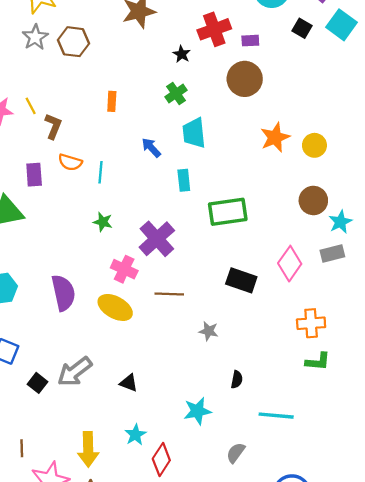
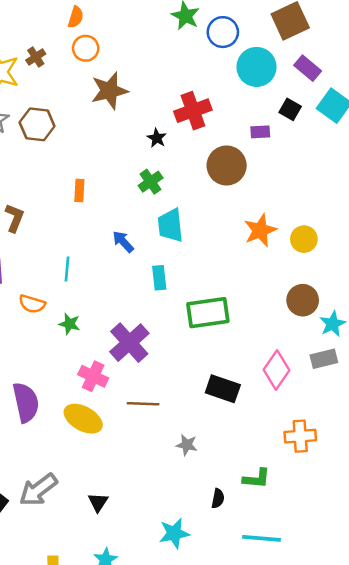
purple rectangle: (250, 41) -> (260, 132), moved
orange semicircle: (70, 162) -> (32, 304), moved
green L-shape: (318, 362) -> (257, 479), moved
black triangle: (129, 383) -> (98, 502), turned 42

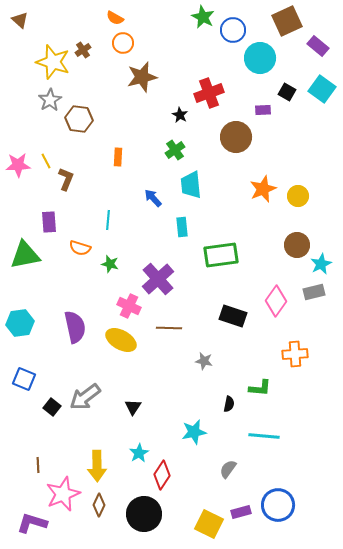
orange semicircle: (76, 17) -> (115, 18), turned 102
purple rectangle: (308, 68) -> (318, 46), moved
brown hexagon: (37, 124) -> (79, 119), moved

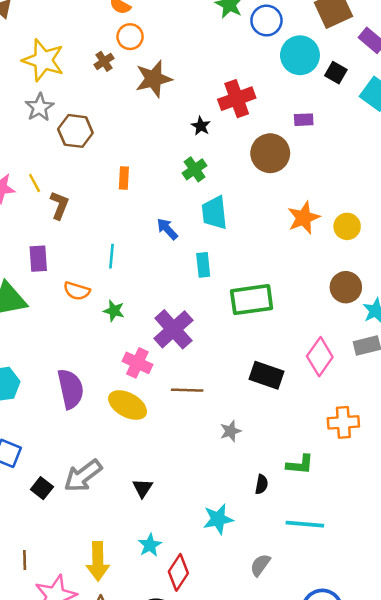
brown cross: (83, 50) -> (104, 61), moved
black square: (287, 92) -> (336, 73), moved
gray star: (204, 361) -> (231, 431), turned -30

